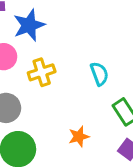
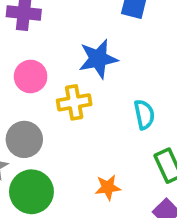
blue star: (29, 25) -> (98, 59), moved

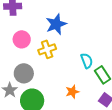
cyan semicircle: (144, 115) -> (87, 61), moved

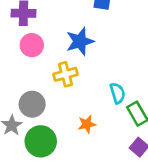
pink circle: (22, 39) -> (32, 45), moved
orange star: (72, 92) -> (87, 124), moved

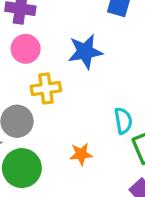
yellow cross: (66, 74) -> (46, 88), moved

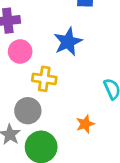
yellow cross: (46, 88) -> (44, 79), turned 30

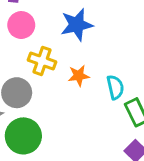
orange star: (85, 124) -> (79, 76), moved

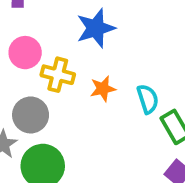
pink circle: (21, 25) -> (25, 53), moved

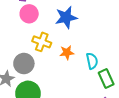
pink circle: (25, 53) -> (29, 14), moved

